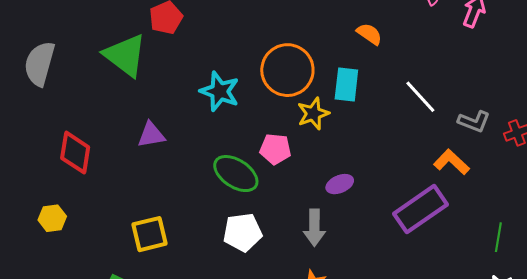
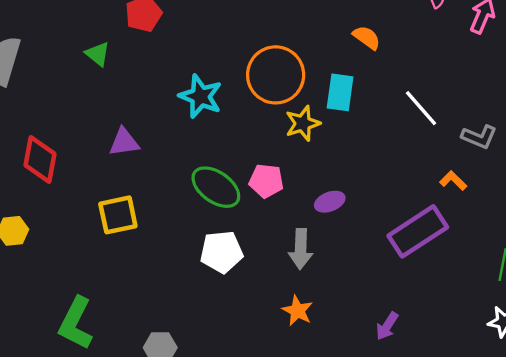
green triangle: (125, 55) -> (98, 54), size x0.5
pink pentagon: (275, 149) -> (266, 181), moved
orange L-shape: (452, 162) -> (453, 181), size x0.7
yellow square: (149, 234) -> (118, 215), moved

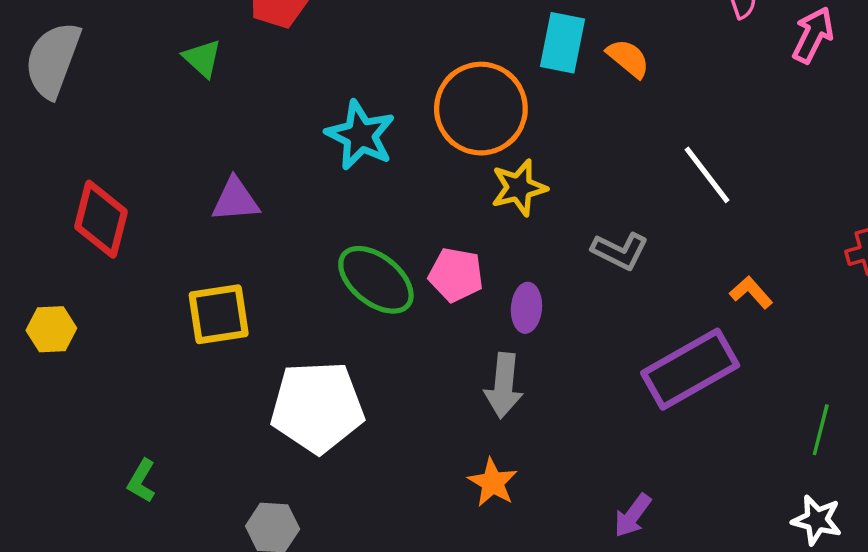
cyan rectangle: (340, 92) -> (562, 43), moved
gray L-shape: (479, 137) -> (620, 251), moved
purple ellipse: (330, 202) -> (526, 308), moved, turned -68
white pentagon: (222, 252) -> (317, 407), moved, size x1.4
green L-shape: (76, 323) -> (142, 481), size x0.5

